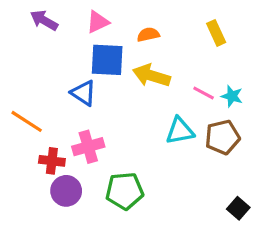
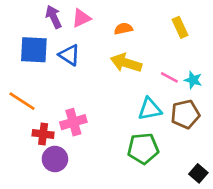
purple arrow: (44, 20) -> (54, 17), moved, turned 35
blue square: (107, 60) -> (34, 50), moved
blue triangle: (84, 93) -> (69, 55), moved
green pentagon: (125, 191) -> (143, 148), moved

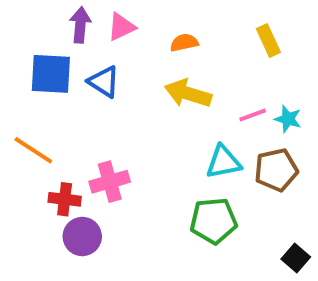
purple arrow: (54, 17) -> (80, 25), turned 30
pink line: (169, 77) -> (253, 115), turned -48

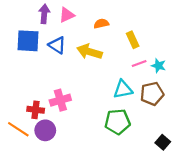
yellow rectangle: (268, 41) -> (133, 40), moved
yellow arrow: (188, 93) -> (89, 52), moved
orange line: (33, 150) -> (18, 129), moved

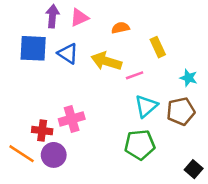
pink line: (139, 63) -> (135, 75), moved
cyan triangle: (123, 89) -> (146, 106), turned -30

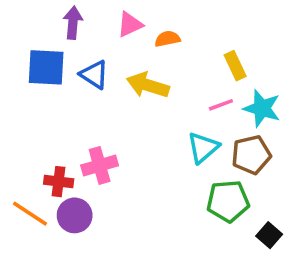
pink triangle: (79, 18) -> (130, 25), moved
yellow rectangle: (158, 47) -> (235, 66), moved
pink line: (135, 75) -> (221, 105), moved
cyan star: (189, 78) -> (262, 108), size x1.5
green pentagon: (140, 145) -> (228, 201), moved

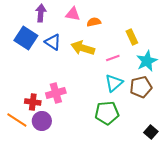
pink triangle: (130, 25) -> (73, 14), turned 35
blue square: (46, 67) -> (26, 38), turned 30
pink line: (221, 105) -> (113, 58), moved
cyan star: (262, 108) -> (147, 61), turned 30
green pentagon: (228, 201) -> (107, 113), moved

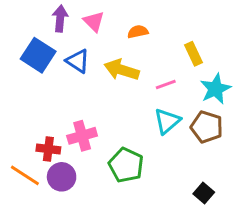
pink triangle: (73, 14) -> (94, 21), moved, turned 35
brown pentagon: (141, 87) -> (207, 127), turned 30
green pentagon: (107, 113) -> (126, 165), moved, turned 30
black square: (151, 132) -> (204, 193), moved

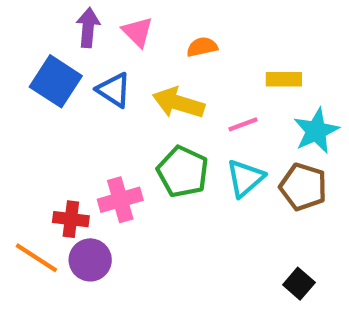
yellow rectangle: (193, 54) -> (284, 79), turned -65
green pentagon: (126, 165) -> (183, 172), moved

